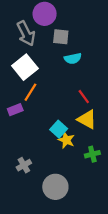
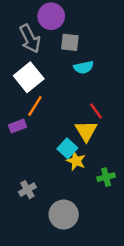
yellow triangle: (87, 119) -> (86, 131), moved, turned 30

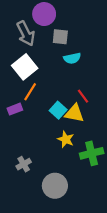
yellow triangle: (86, 131) -> (74, 113), turned -48
cyan square: (67, 148) -> (58, 110), moved
green cross: (106, 177) -> (92, 153), size x1.5

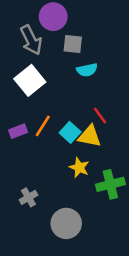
orange line: (30, 92) -> (43, 126), moved

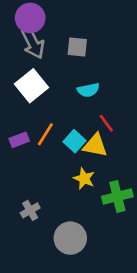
purple circle: (53, 17) -> (30, 18), moved
cyan semicircle: (87, 70) -> (88, 90), moved

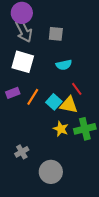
white square: (32, 86) -> (23, 62), turned -35
purple rectangle: (19, 140) -> (13, 93), moved
green cross: (117, 197) -> (85, 129), moved

